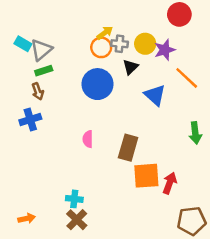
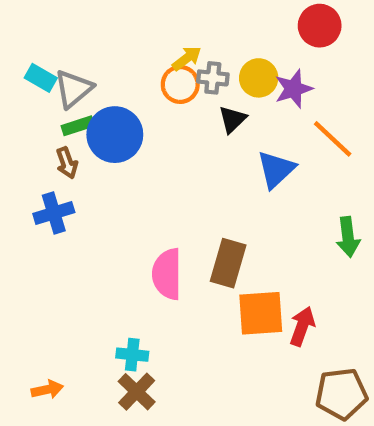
blue circle: (98, 84) -> (115, 135), moved
blue triangle: (155, 95) -> (276, 169), turned 35
pink semicircle: (88, 139) -> (167, 274), moved, size x1.6

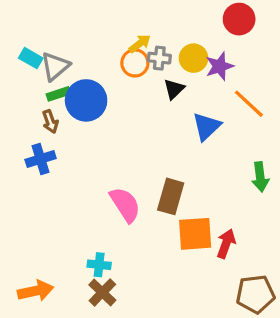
pink semicircle: (167, 274) -> (125, 205), turned 147
orange arrow: (47, 389) -> (36, 291), size x1.5

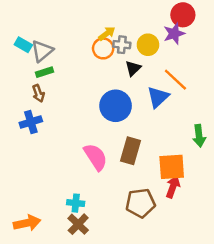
purple star: (220, 66) -> (174, 33), moved
blue circle: (86, 100) -> (116, 106), moved
orange line: (249, 104) -> (175, 80), moved
orange square: (195, 234) -> (172, 167), moved
brown pentagon: (255, 294) -> (140, 203), moved

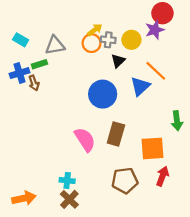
gray triangle: (42, 51) -> (55, 45), moved, turned 30
blue cross: (31, 122) -> (19, 73), moved
red arrow: (173, 187) -> (162, 176), moved

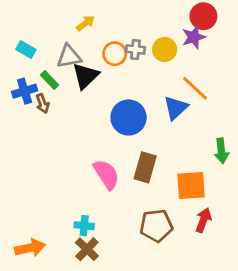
yellow arrow: (95, 30) -> (86, 23), moved
black triangle: (118, 61) -> (86, 76), moved, size x1.5
green rectangle: (39, 64) -> (49, 80), turned 64

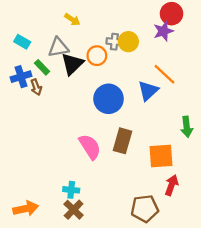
yellow arrow: (86, 23) -> (72, 19), turned 70
yellow circle: (165, 50) -> (128, 42), moved
orange circle: (115, 54) -> (97, 56), moved
brown pentagon: (156, 226) -> (145, 209), moved

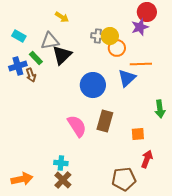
orange circle: (97, 56) -> (117, 48), moved
orange line: (165, 74) -> (141, 64), turned -45
orange square: (161, 156) -> (138, 134), size x0.6

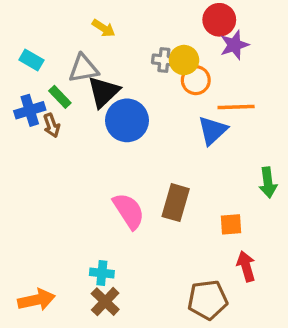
red circle: (147, 12) -> (219, 20), moved
blue circle: (93, 85) -> (127, 120), moved
red arrow: (147, 159) -> (246, 266), turned -36

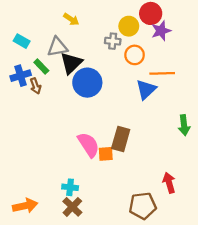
yellow circle: (184, 60) -> (129, 26), moved
orange square: (231, 224) -> (106, 154), moved

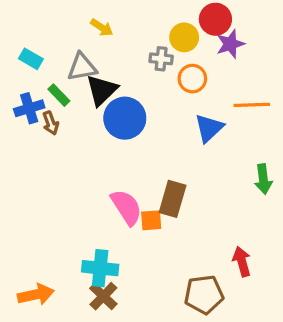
orange line: (162, 73) -> (252, 105), moved
cyan cross: (70, 187) -> (100, 268), size x1.5

